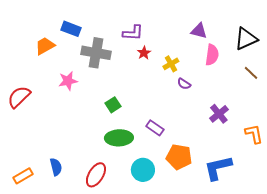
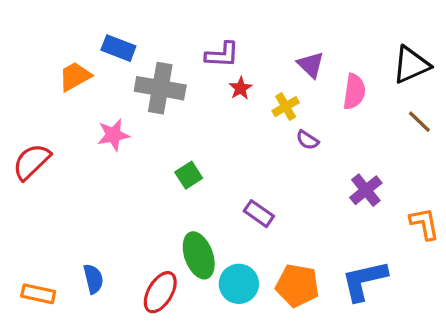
purple triangle: (199, 31) -> (311, 65), moved, turned 30
green ellipse: (119, 138) -> (199, 255), moved, turned 72
orange pentagon: (179, 157) -> (297, 285), moved
orange rectangle: (23, 176) -> (38, 294), turned 42

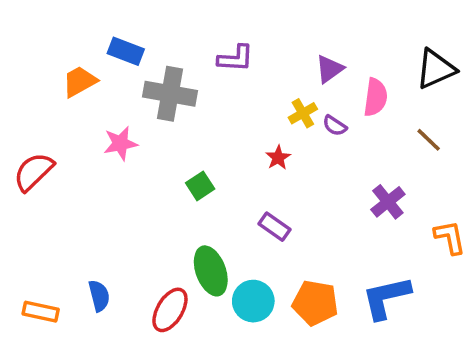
purple triangle: (311, 65) -> (329, 69), turned 40
red star: (240, 88) -> (278, 158), moved
brown line: (419, 122) -> (429, 140), moved
purple semicircle: (307, 140) -> (335, 126), moved

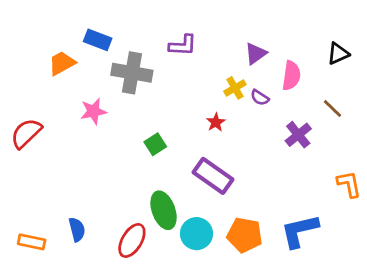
black triangle: (436, 69) -> (338, 54), size x0.7
purple cross: (388, 202) -> (298, 135), moved
purple rectangle: (275, 227) -> (213, 176), size x1.6

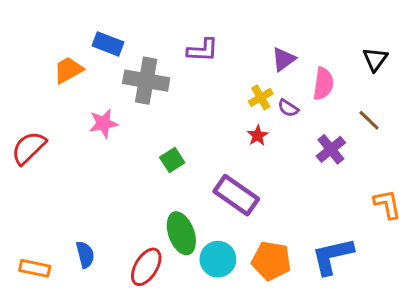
black triangle: (338, 54) -> (375, 59), turned -30
red star: (216, 122) -> (258, 136), moved

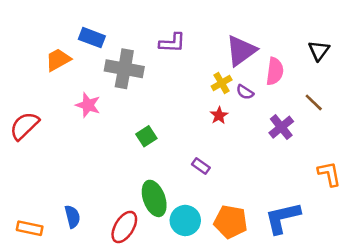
purple triangle: (284, 59) -> (241, 51), size x1.5
pink star: (103, 123) -> (88, 105), turned 30
purple rectangle: (236, 195) -> (201, 166), size x0.5

